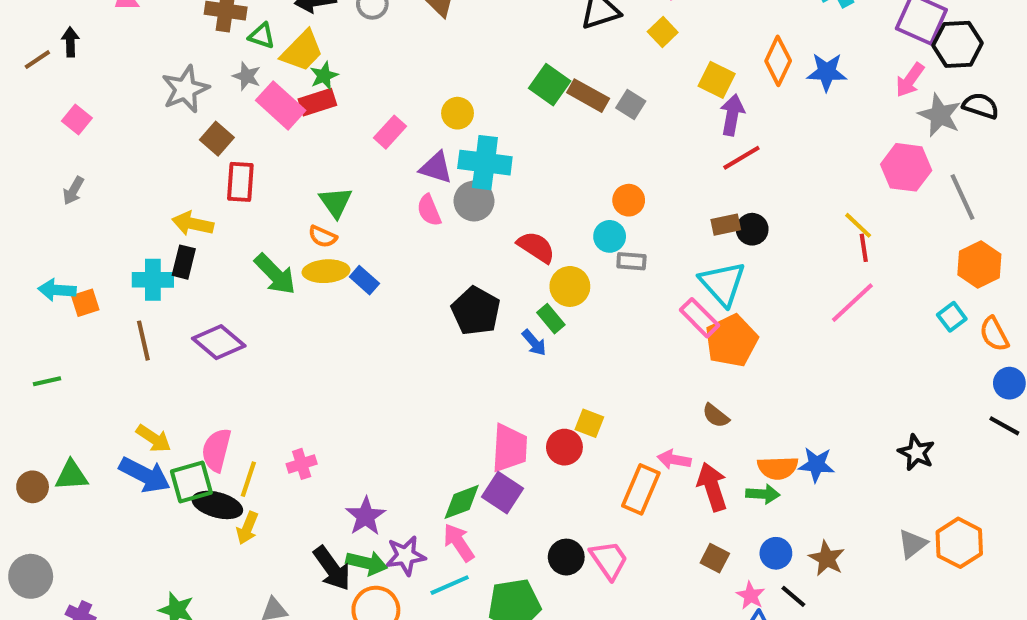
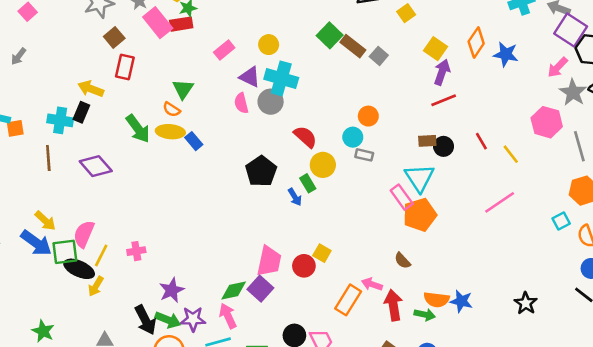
red line: (864, 248) -> (481, 141), moved, turned -30

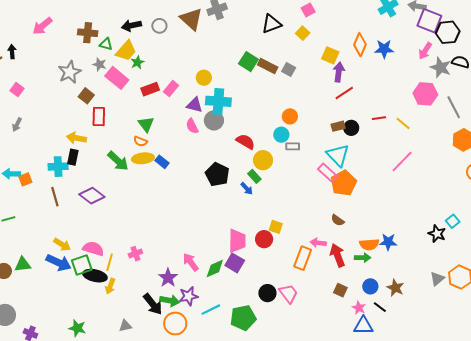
red rectangle: (181, 24) -> (150, 89), moved
red line: (481, 141) -> (379, 118), turned -56
cyan square: (561, 221) -> (453, 221), moved
pink semicircle: (84, 234) -> (93, 249), turned 95
pink arrow: (228, 316) -> (191, 262), moved

